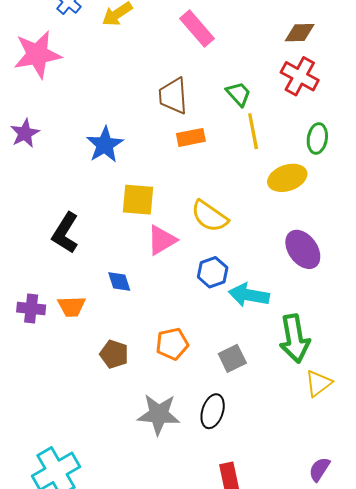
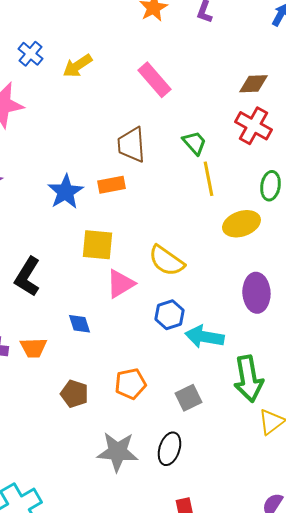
orange rectangle: (191, 137) -> (111, 185), moved
purple ellipse: (303, 249) -> (256, 293), turned 33

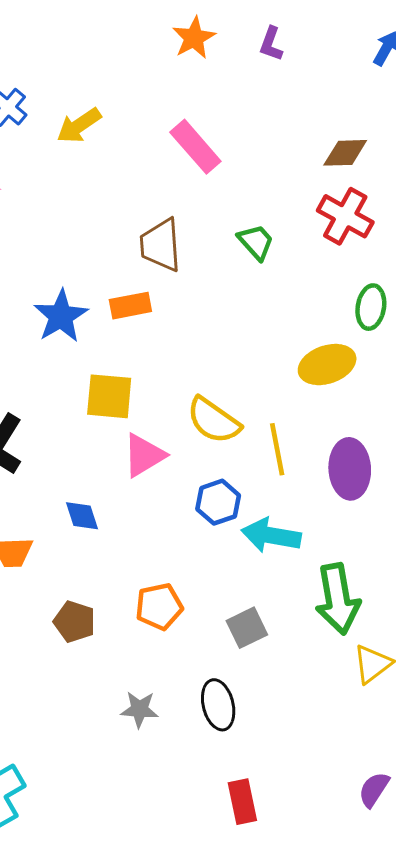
yellow line: (208, 179) -> (277, 449), moved
black ellipse: (169, 449) -> (218, 705), turned -32
gray star: (117, 452) -> (139, 709), size x0.6

